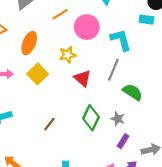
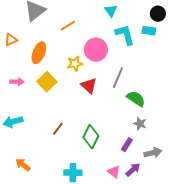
pink circle: (87, 27) -> (96, 50), moved
cyan L-shape: (121, 40) -> (125, 35), moved
green diamond: (91, 118) -> (91, 137), moved
gray star: (118, 119) -> (140, 124), moved

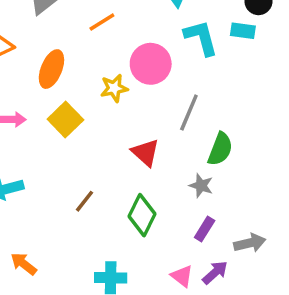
red triangle: (89, 86) -> (145, 153), moved
green semicircle: (136, 99) -> (220, 149), turned 78
gray star: (140, 124) -> (201, 186), moved

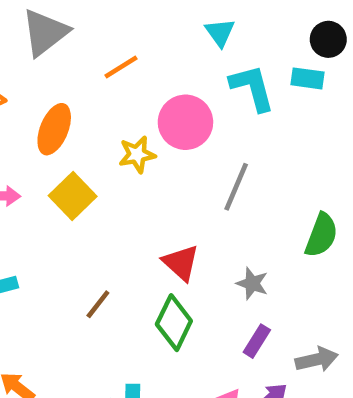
green semicircle: (220, 149) -> (321, 235), moved
red triangle: (145, 153) -> (181, 263), moved

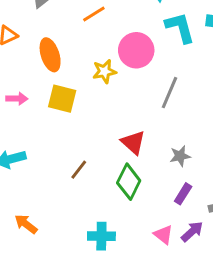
orange ellipse: (54, 129) -> (50, 55), turned -40
yellow square: (73, 196) -> (62, 99), turned -32
gray star: (252, 283) -> (180, 156), turned -30

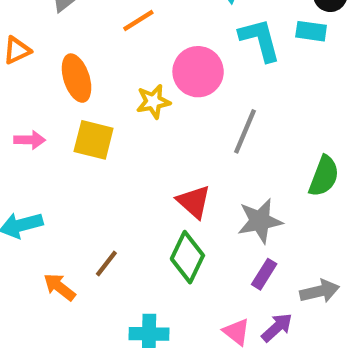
gray star: (180, 156) -> (260, 221), size x1.5
brown line: (79, 170) -> (106, 264), moved
orange arrow: (26, 224) -> (59, 287), moved

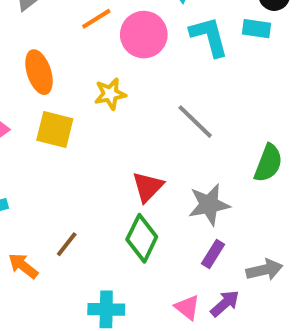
pink circle: (198, 72) -> (144, 35), moved
gray line: (245, 131) -> (195, 122), turned -69
red triangle: (194, 202) -> (148, 187), turned 32

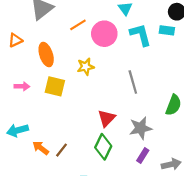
gray line: (195, 122) -> (133, 82), turned 30
orange arrow: (23, 266) -> (41, 148), moved

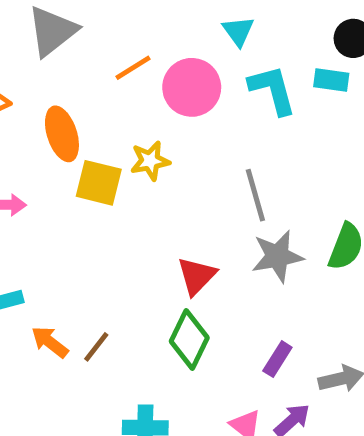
yellow square: (55, 86) -> (99, 183), moved
gray star: (141, 128) -> (277, 256), moved

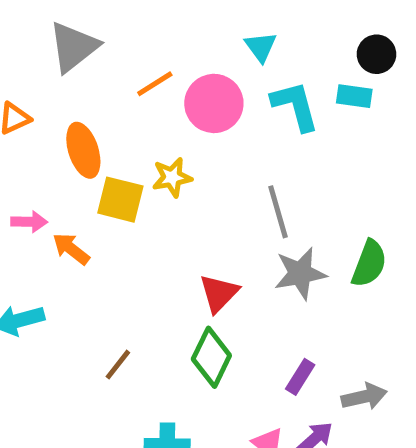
orange arrow: (50, 342) -> (71, 249), moved

